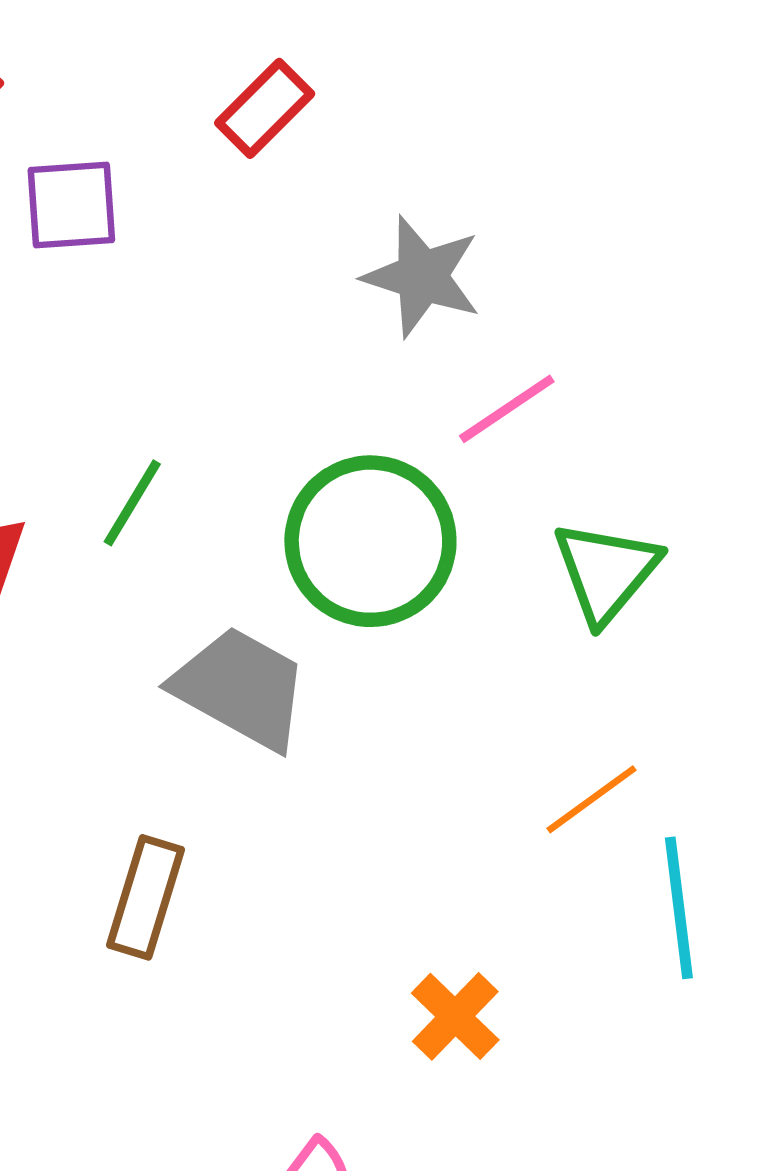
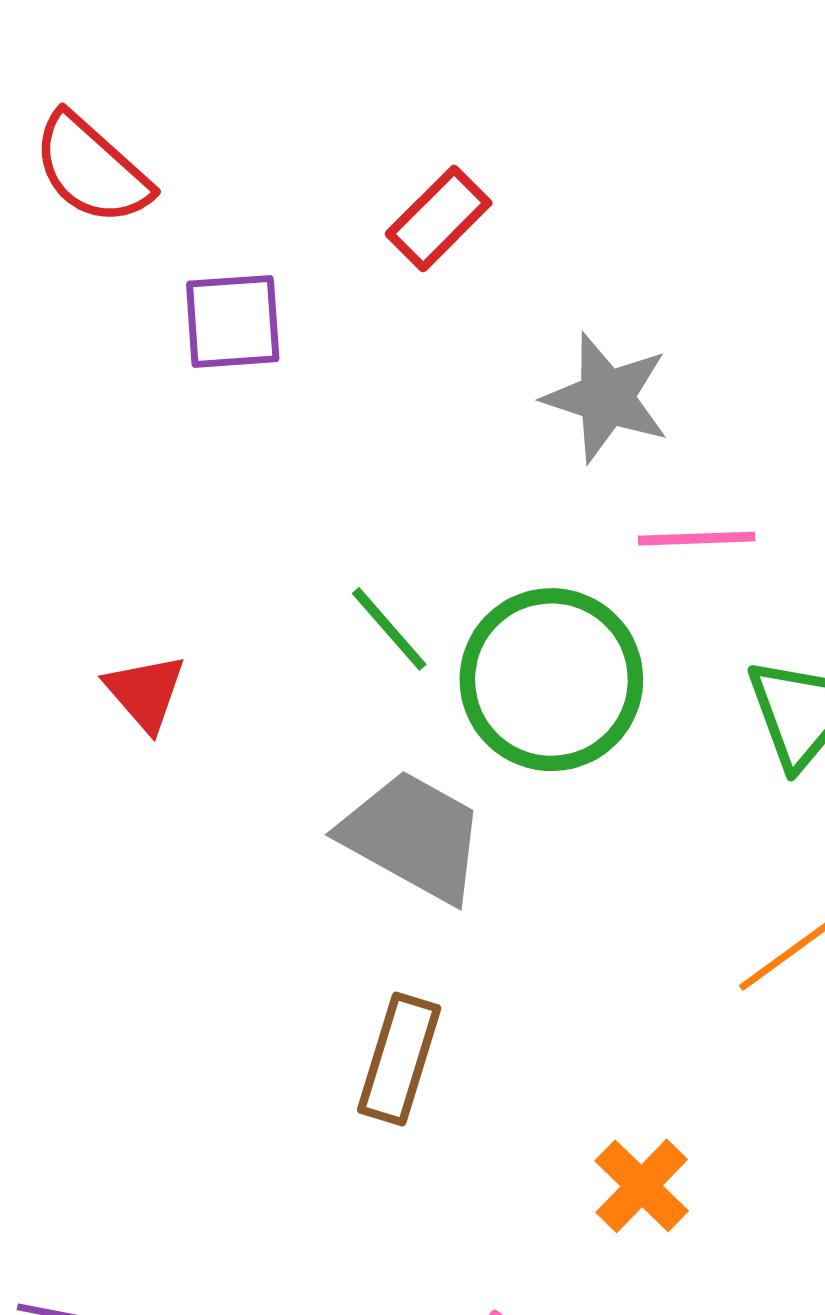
pink line: (507, 409) -> (697, 539), turned 32
green line: (132, 503) -> (389, 629), moved, turned -72
brown rectangle: (145, 897) -> (399, 1059), moved

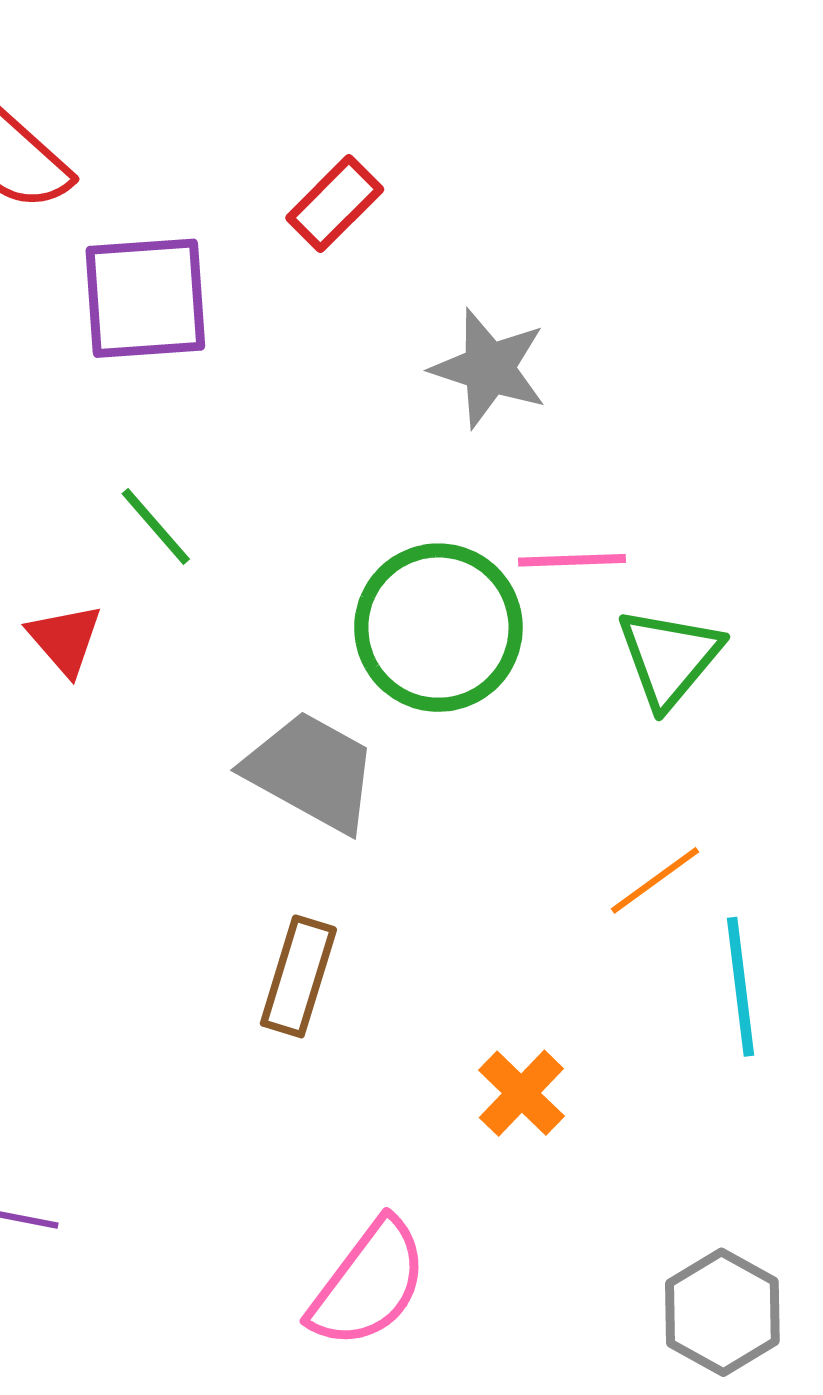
purple square: (233, 321) -> (145, 298), size x1.4
pink line: (697, 539) -> (572, 560), moved
green line: (389, 629) -> (156, 526), moved

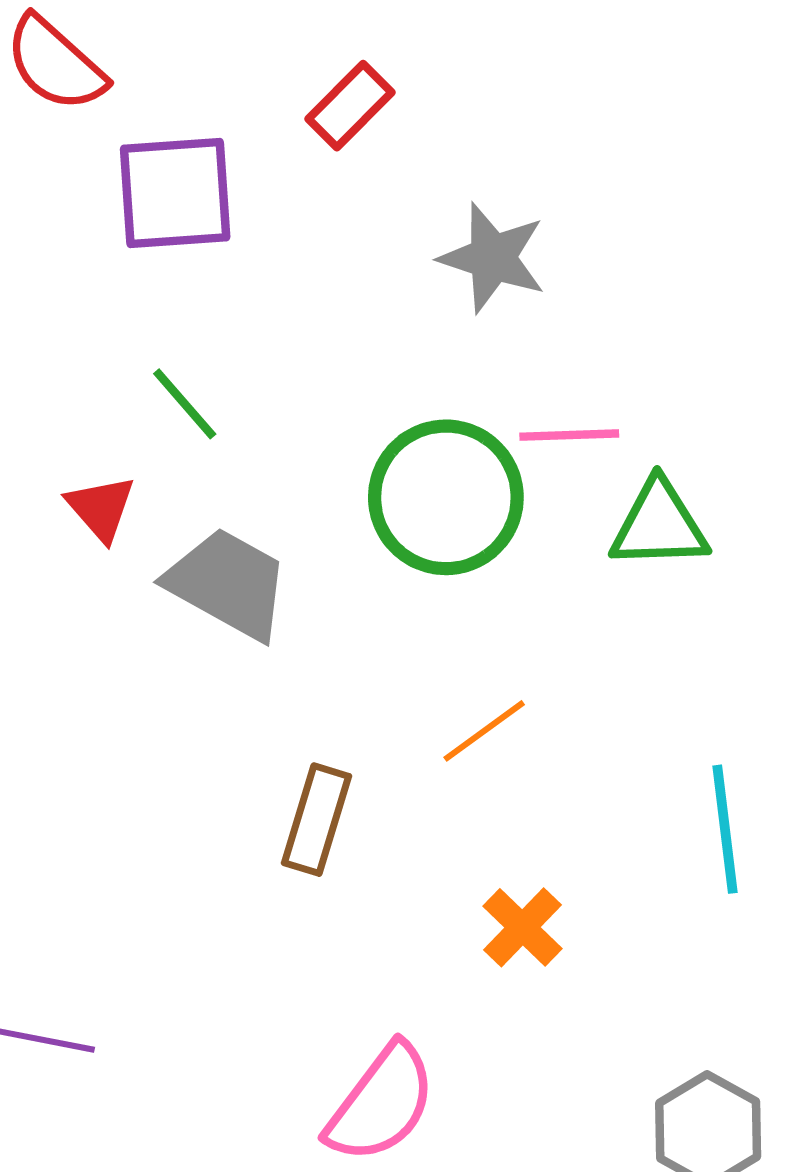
green triangle: (669, 657) -> (659, 525), turned 48
gray trapezoid: (311, 772) -> (228, 584), moved
orange line: (655, 880) -> (484, 731), moved

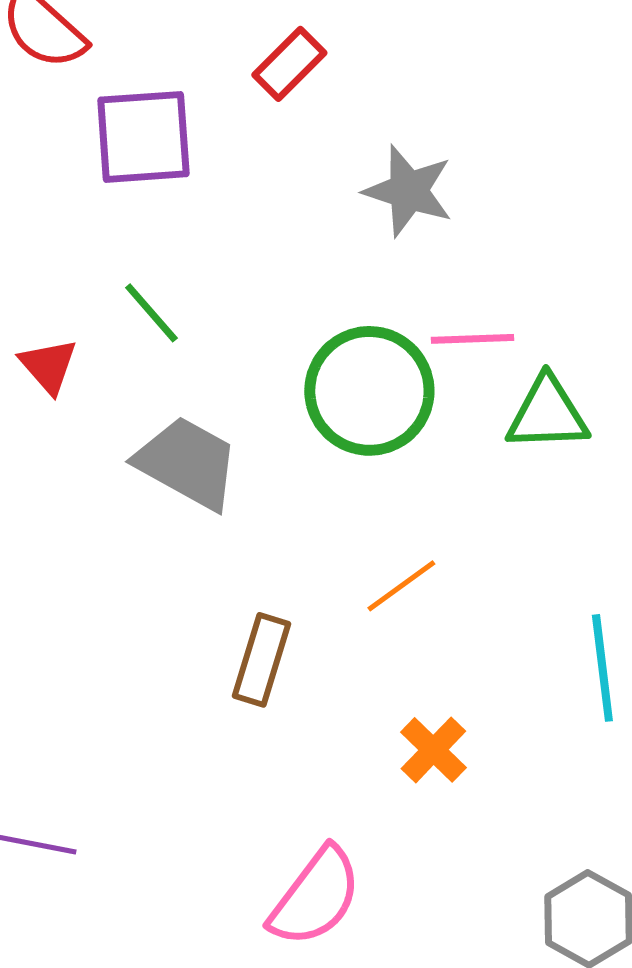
red triangle: (101, 508) -> (48, 366), moved

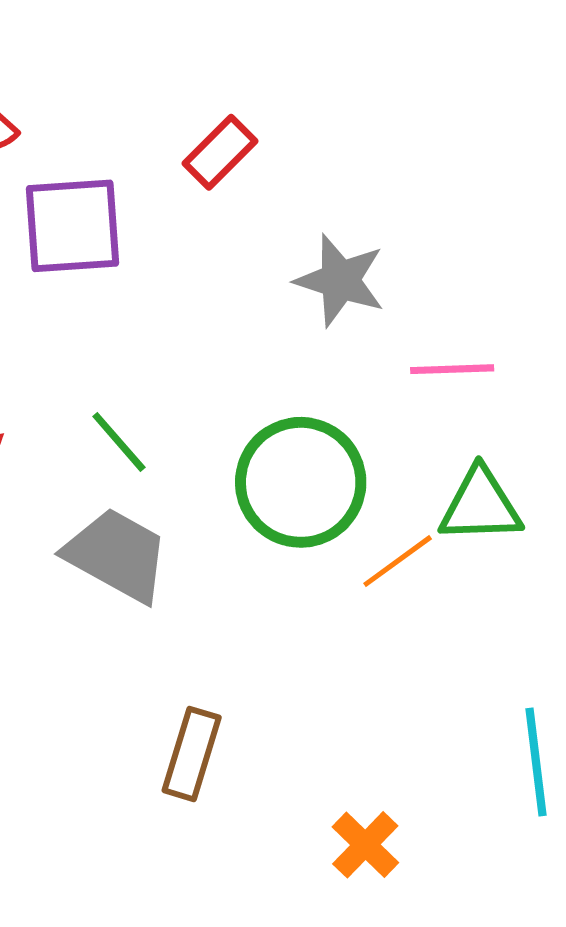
green line: (151, 313) -> (119, 442), moved
pink line: (472, 339) -> (452, 369), moved
orange line: (401, 586) -> (398, 561), moved

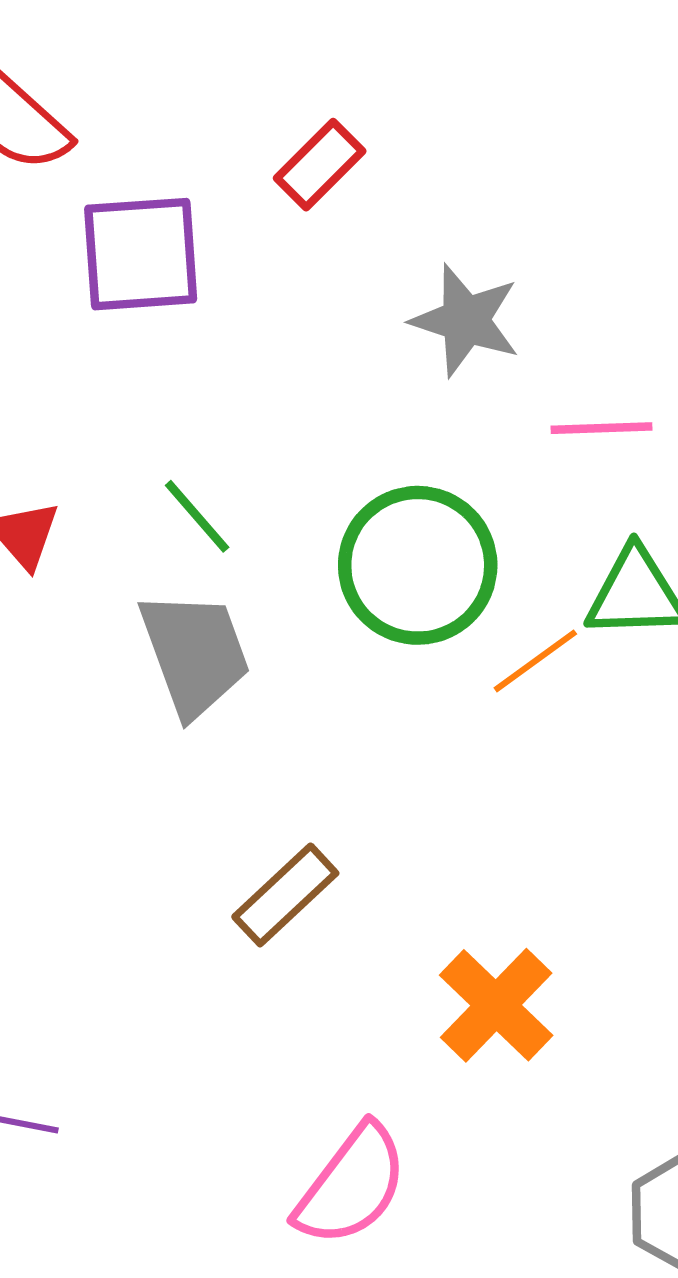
gray trapezoid: (117, 555) -> (195, 654), turned 41
brown rectangle: (192, 754) -> (285, 895), turned 30
orange cross: (365, 845) -> (496, 1005), size x1.4

